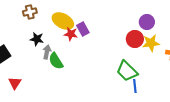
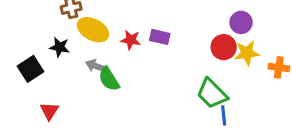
yellow ellipse: (63, 21) -> (93, 30), moved
purple rectangle: (83, 29) -> (160, 37), moved, turned -48
black star: (37, 39) -> (60, 47), moved
gray arrow: (47, 52) -> (96, 66), turned -80

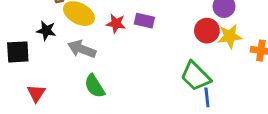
gray arrow: (96, 66) -> (82, 49), size x1.4
black square: (30, 69) -> (18, 52), turned 30
green semicircle: (109, 79) -> (95, 86), moved

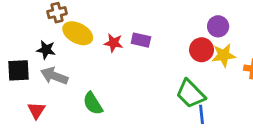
gray arrow: (82, 49) -> (54, 76), moved

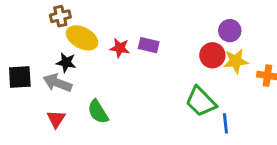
black star: (46, 50) -> (66, 63), moved
red triangle: (36, 110) -> (56, 119), moved
blue line: (202, 114) -> (225, 123), moved

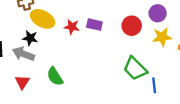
red circle: (212, 55) -> (132, 26), moved

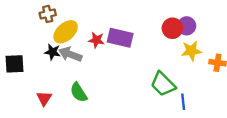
yellow ellipse: (43, 19) -> (66, 32), turned -70
purple rectangle: (94, 25) -> (120, 38), size x1.5
red circle: (132, 26) -> (172, 28), moved
gray arrow: (23, 54) -> (70, 54), moved

